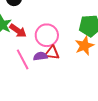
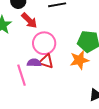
red arrow: (18, 31) -> (29, 20), moved
pink line: (23, 59) -> (21, 75), moved

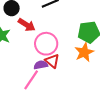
red triangle: (46, 61) -> (52, 61), turned 35
pink line: (21, 75) -> (31, 80), turned 65

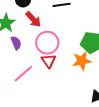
purple semicircle: (41, 65) -> (16, 43), moved, turned 64

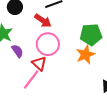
red arrow: (33, 19) -> (43, 21), moved
red triangle: (49, 61) -> (39, 63), moved

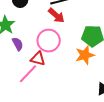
red arrow: (43, 21) -> (56, 15), moved
red triangle: (39, 63) -> (38, 59), turned -35

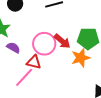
red arrow: (56, 15) -> (62, 41), moved
purple semicircle: (18, 44) -> (13, 48), turned -32

